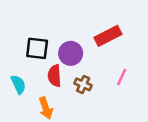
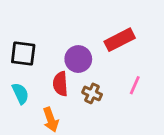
black square: (37, 48) -> (23, 54), moved

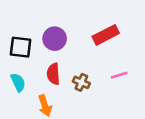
purple circle: (78, 59) -> (55, 39), moved
pink line: (135, 85) -> (119, 75), turned 49

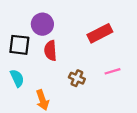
purple circle: (55, 39) -> (42, 24), moved
red semicircle: (53, 74) -> (50, 51), moved

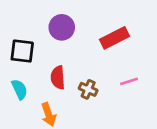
purple circle: (42, 24) -> (62, 27), moved
red semicircle: (50, 51) -> (58, 77), moved

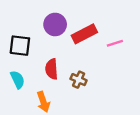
red rectangle: (114, 38) -> (84, 34), moved
pink line: (129, 81) -> (115, 43), moved

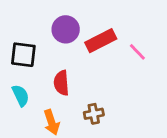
pink line: (115, 43) -> (137, 52), turned 63
brown cross: (79, 80) -> (94, 114), moved, turned -35

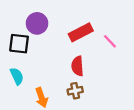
purple circle: (66, 29) -> (37, 23), moved
red semicircle: (61, 83) -> (77, 66), moved

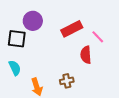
red semicircle: (77, 66) -> (86, 55), moved

